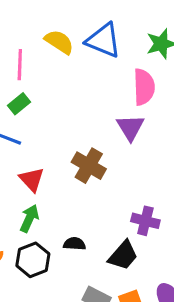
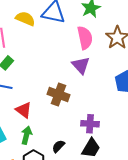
purple cross: (145, 221) -> (90, 124), moved
black semicircle: (75, 244) -> (58, 146), turned -40

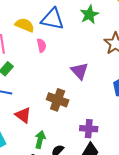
pink semicircle: (85, 38) -> (41, 45), moved, size x0.6
green arrow: (27, 135) -> (40, 140), moved

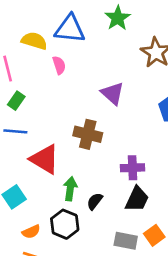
red triangle: (23, 115) -> (45, 159), size x1.4

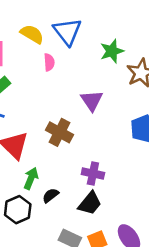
green star: (118, 18) -> (112, 51), moved
blue triangle: (70, 29) -> (67, 32), turned 32

